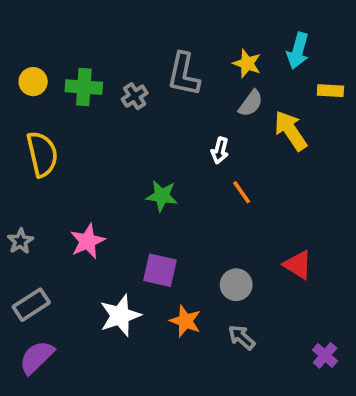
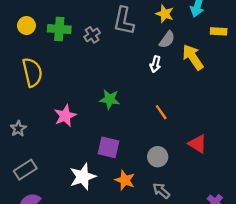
white arrow: (220, 151) -> (155, 64), moved
orange line: (242, 192) -> (161, 112), moved
pink star: (87, 241) -> (65, 116), moved

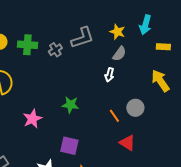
gray L-shape: (124, 21) -> (82, 38), turned -120
yellow arrow: (193, 57) -> (160, 81), moved
red triangle: (198, 144) -> (127, 143), moved
gray circle: (158, 157) -> (135, 108), moved

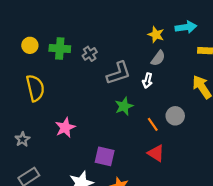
cyan arrow: (145, 25) -> (186, 27), turned -114
gray L-shape: (82, 38) -> (119, 73), moved
green star: (70, 105) -> (124, 106), moved, turned -30
red triangle: (127, 143) -> (156, 153), moved

